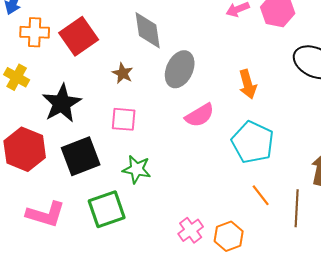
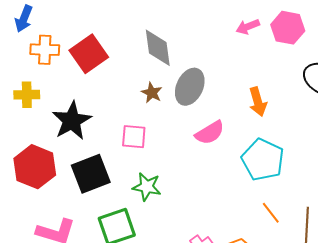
brown star: (123, 73) -> (152, 93), moved
yellow cross: (17, 77) -> (27, 95), turned -30

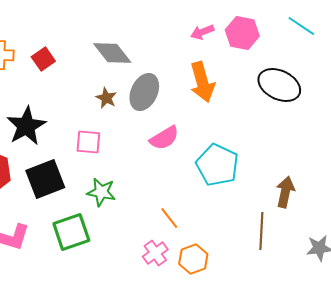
gray diamond: (158, 48) -> (112, 53), turned -30
red square: (89, 54) -> (43, 59), size x0.6
orange arrow: (258, 102) -> (202, 82), moved, size x1.4
orange line: (271, 213) -> (169, 218), moved

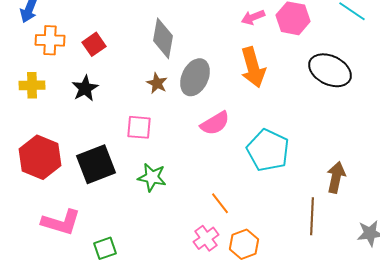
gray diamond: (112, 53) -> (163, 38), turned 48
black star: (26, 126) -> (85, 88), moved, size x0.7
green square: (71, 232) -> (105, 248), moved, size x0.6

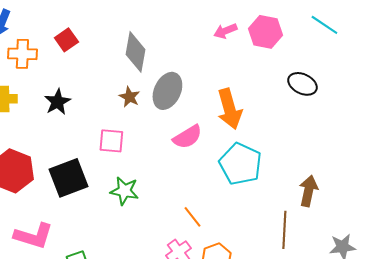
red square: (94, 44) -> (66, 40), moved
orange arrow: (253, 67) -> (229, 109), moved
black ellipse: (330, 70) -> (302, 84), size x0.7

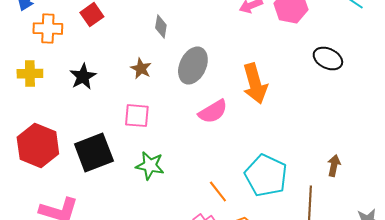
gray diamond: (135, 52) -> (161, 27), size x0.6
brown star: (129, 97) -> (141, 69), moved
cyan pentagon: (240, 164) -> (266, 176), moved
brown arrow: (308, 191) -> (334, 166), size x0.7

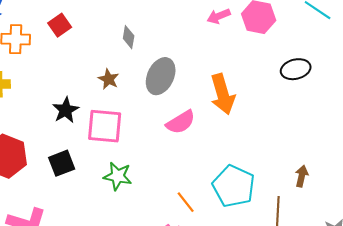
black ellipse: (328, 59) -> (296, 69), turned -40
black star: (83, 77) -> (66, 110), moved
pink square: (137, 116) -> (105, 126), size x1.4
black square: (94, 153) -> (62, 163), size x0.7

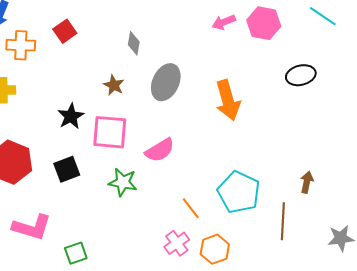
pink semicircle: (181, 122) -> (160, 150), moved

